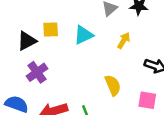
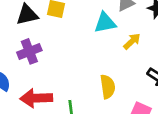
cyan triangle: (83, 35) -> (105, 23), moved

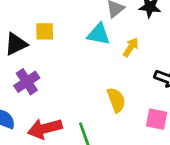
cyan triangle: (105, 23) -> (99, 34), turned 35

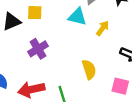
purple cross: (27, 82) -> (38, 49), moved

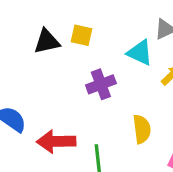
purple cross: (38, 49) -> (101, 84), moved

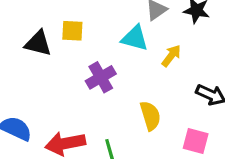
black triangle: (47, 42) -> (38, 43), turned 36

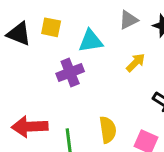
cyan triangle: (135, 38) -> (91, 41), moved, turned -32
yellow semicircle: (150, 116) -> (108, 130), moved

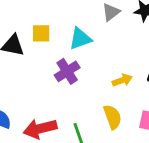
yellow arrow: (136, 63) -> (122, 80), moved, turned 36

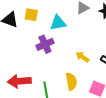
yellow arrow: (122, 80) -> (82, 57), turned -136

